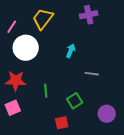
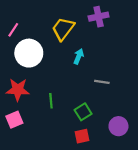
yellow trapezoid: (43, 19) -> (63, 29), moved
red square: (62, 123) -> (82, 136), moved

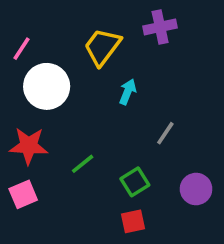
gray line: (102, 82) -> (165, 133), turned -64
green line: (51, 101) -> (83, 164), turned 56
purple circle: (118, 126) -> (196, 189), moved

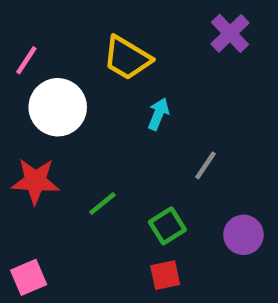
purple cross: (160, 27) -> (230, 33), moved, turned -32
yellow trapezoid: (102, 47) -> (127, 58), turned -96
pink square: (23, 194) -> (29, 277), moved

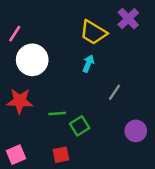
yellow trapezoid: (127, 58) -> (93, 32), moved
green line: (102, 203) -> (57, 113), turned 35
green square: (167, 226) -> (80, 126), moved
red square: (165, 275) -> (61, 155), moved

